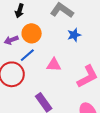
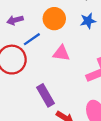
orange circle: (32, 33) -> (54, 19), moved

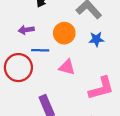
blue line: (32, 39) -> (40, 50), turned 30

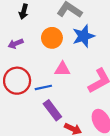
blue star: (96, 39) -> (83, 36), size x1.5
blue line: (40, 50) -> (43, 87), moved

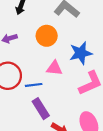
blue star: (83, 36) -> (81, 53), moved

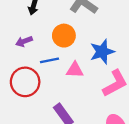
blue line: (34, 85) -> (50, 60), moved

